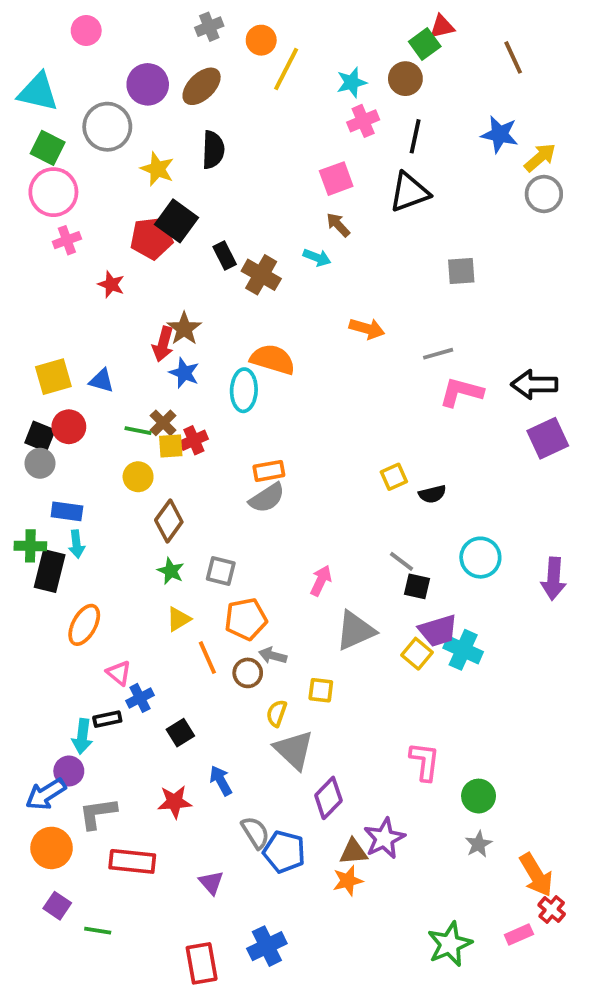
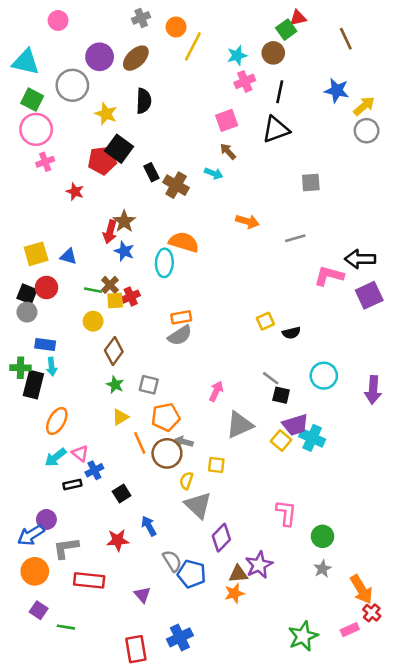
pink L-shape: (461, 392) -> (329, 276), moved
brown circle: (248, 673) -> (167, 453), size x1.5
cyan arrow: (82, 736) -> (56, 457), moved, turned 45

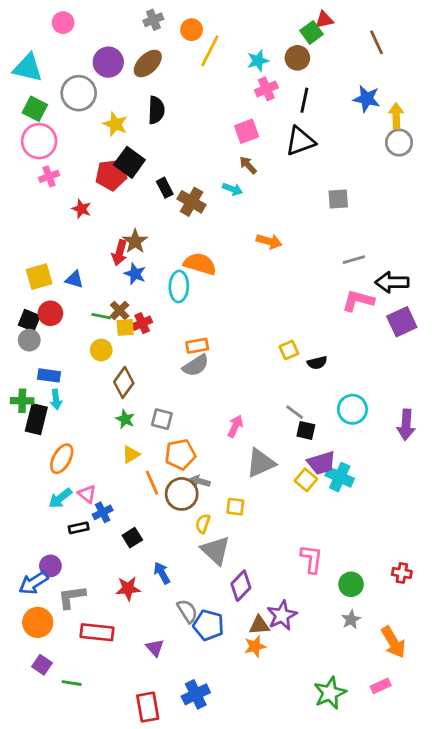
yellow arrow: (364, 106) -> (396, 116), turned -50
gray line: (295, 238) -> (354, 260), moved
red cross: (372, 613) -> (402, 573), moved, turned -30

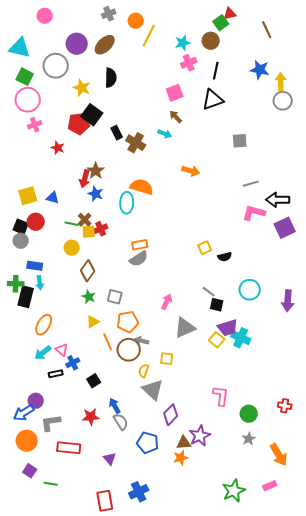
gray semicircle: (187, 611) -> (121, 422), moved

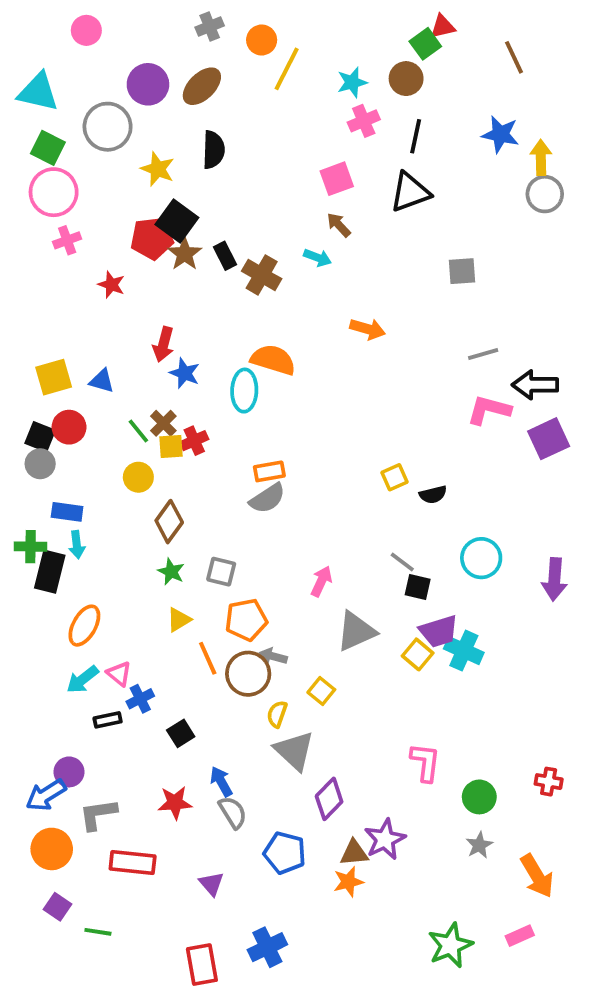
brown star: (96, 171) -> (185, 254), moved
green line: (72, 224) -> (138, 431), turned 40
yellow square: (167, 359) -> (321, 691), turned 32

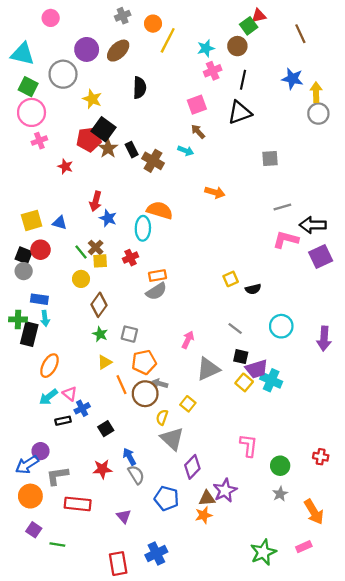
black semicircle: (213, 150) -> (140, 88), moved
red cross: (194, 441) -> (131, 258), moved
black square: (418, 587) -> (241, 357), moved

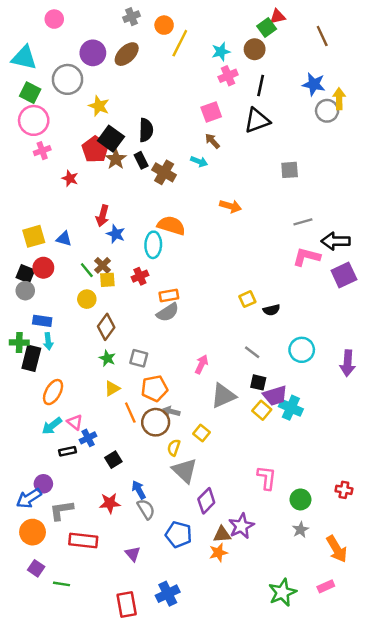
black semicircle: (140, 88) -> (146, 130), moved
gray circle: (318, 114) -> (327, 111), moved
red pentagon: (89, 139) -> (95, 149), turned -30

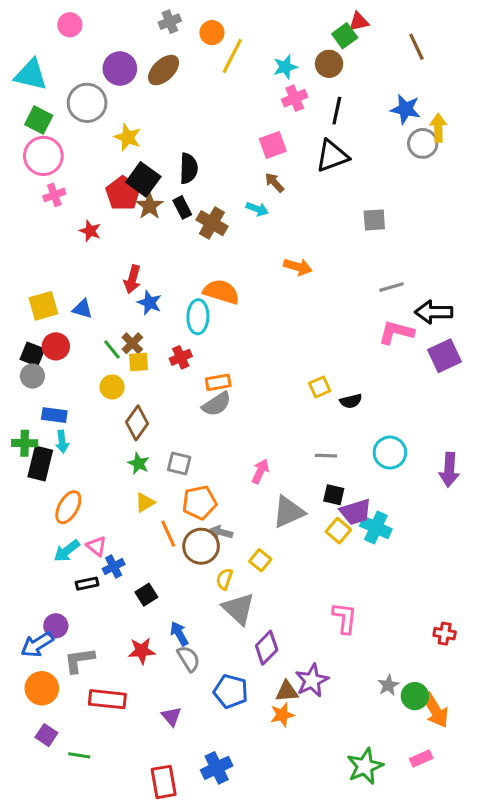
gray line: (252, 352) -> (326, 456), turned -35
green circle: (300, 499) -> (415, 696), moved

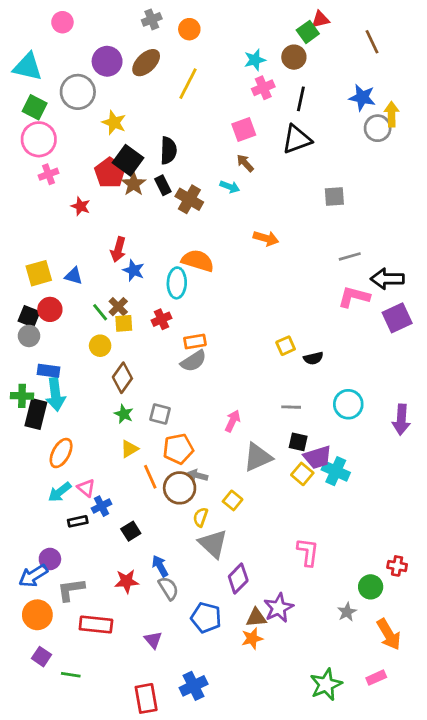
yellow line: (232, 56) -> (188, 84), moved
cyan arrow: (62, 442) -> (55, 394), size x1.6
green circle: (415, 696) -> (371, 587), moved

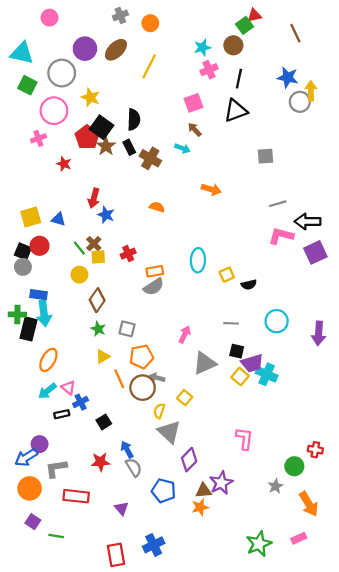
pink circle: (39, 139) -> (54, 111), moved
orange semicircle: (198, 261) -> (157, 207), size x0.6
cyan ellipse: (177, 283) -> (198, 260), moved

